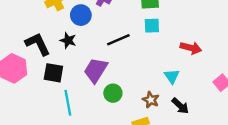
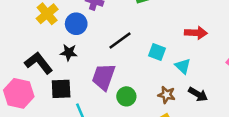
cyan square: (152, 26) -> (157, 52), moved, turned 35

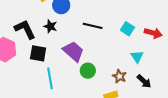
black line: (120, 41) -> (93, 26), turned 36
cyan square: (157, 52) -> (127, 29), moved
purple trapezoid: (104, 77) -> (73, 51), turned 100

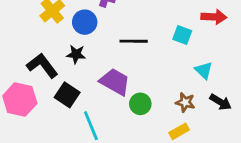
red arrow: (153, 33) -> (214, 17), moved
black square: (38, 53) -> (67, 95), turned 36

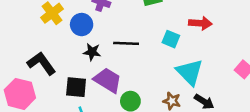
black star: (76, 54) -> (92, 52), moved
cyan triangle: (204, 70) -> (190, 72), size x1.6
black square: (67, 95) -> (76, 87), moved, turned -30

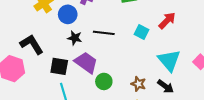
red arrow: (200, 23) -> (167, 21), turned -54
cyan triangle: (190, 72) -> (169, 60), moved

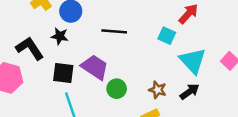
cyan square: (141, 32) -> (167, 36), moved
black star: (75, 38) -> (60, 36), moved
black arrow: (165, 86) -> (190, 92), turned -70

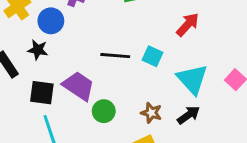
black line: (114, 31) -> (115, 56), moved
cyan square: (167, 36) -> (152, 56), moved

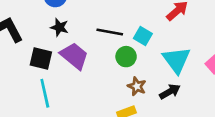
black star: (38, 50) -> (59, 27), moved
green circle: (104, 111) -> (126, 57), moved

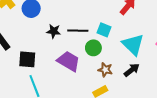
black star: (59, 27) -> (54, 31), moved
purple trapezoid: (74, 56) -> (69, 61), moved

